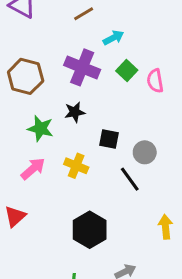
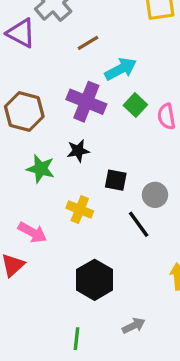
cyan arrow: (113, 38) -> (121, 69), size x1.4
pink arrow: (33, 169) -> (32, 232), moved, turned 70

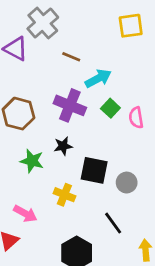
brown line: (88, 43) -> (71, 57), turned 54
black square: (116, 180) -> (94, 170), size x1.5
black line: (139, 224) -> (113, 223), moved

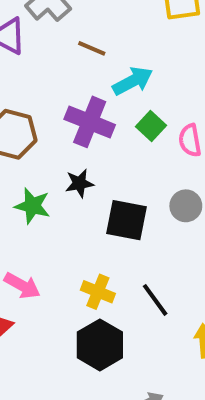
gray circle: (127, 183) -> (186, 206), moved
yellow cross: (64, 195) -> (98, 292), moved

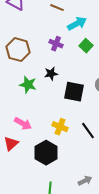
purple cross: (90, 122) -> (56, 44), size x0.6
black hexagon: (100, 345) -> (46, 153), moved

